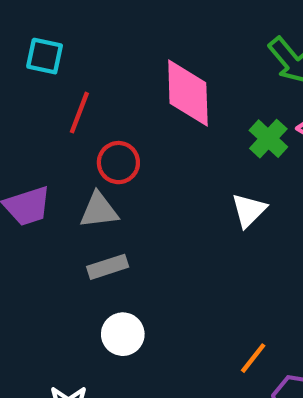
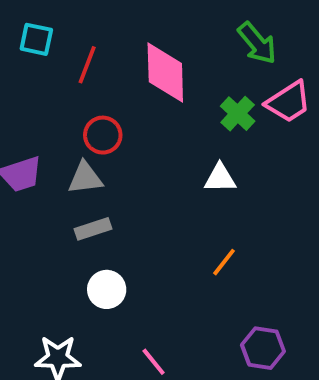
red line: (79, 113) -> (87, 65), moved
white triangle: (249, 210) -> (220, 178), turned 44
orange line: (253, 358) -> (224, 262), moved

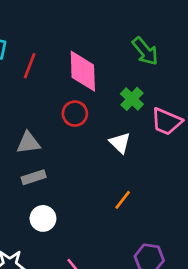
pink trapezoid: (288, 102) -> (166, 122), moved, turned 56
red circle: (103, 135) -> (75, 114), moved
white triangle: (220, 178) -> (120, 143), turned 45

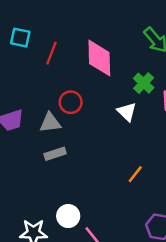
red circle: (75, 114) -> (71, 102), moved
white triangle: (120, 143) -> (127, 112), moved
white circle: (43, 218) -> (68, 216), moved

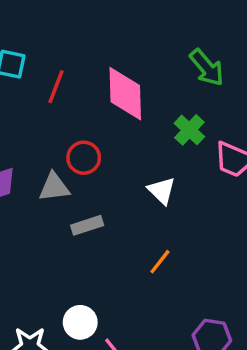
white triangle: (127, 112) -> (162, 191), moved
gray rectangle: (55, 154) -> (87, 225), moved
orange line: (135, 174) -> (160, 262), moved

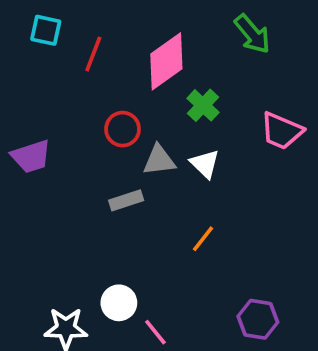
pink diamond: (125, 94) -> (166, 61), turned 56
green cross: (189, 130) -> (203, 105), moved
gray triangle: (54, 187) -> (159, 160), moved

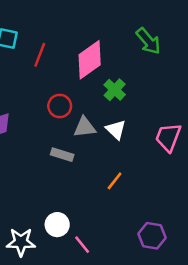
pink trapezoid: (282, 131) -> (168, 137), moved, turned 88
gray rectangle: (126, 200) -> (62, 155), turned 35

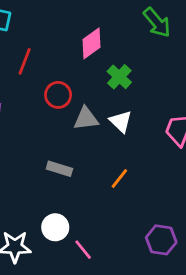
red line: (40, 55) -> (25, 61), moved
pink diamond: (90, 60) -> (91, 43), size x0.7
gray rectangle: (62, 155) -> (59, 169), moved

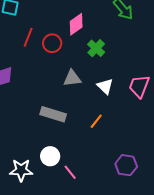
red circle: (58, 95) -> (52, 43), moved
white triangle: (121, 121) -> (105, 86), moved
gray rectangle: (59, 169) -> (53, 114), size x1.4

